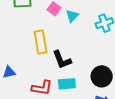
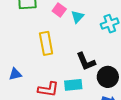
black L-shape: (62, 60) -> (86, 61), moved

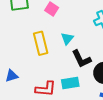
cyan triangle: (77, 17) -> (67, 39), moved

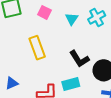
cyan triangle: (67, 39) -> (72, 19), moved

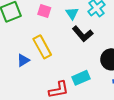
black L-shape: (79, 59) -> (83, 34), moved
blue triangle: (12, 83) -> (23, 60), moved

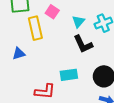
yellow rectangle: (42, 47) -> (35, 28), moved
cyan rectangle: (81, 78) -> (69, 75), moved

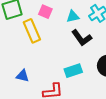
cyan triangle: (78, 21) -> (73, 16), turned 48
blue triangle: (19, 54) -> (23, 76), moved, turned 40

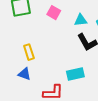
yellow rectangle: (32, 31) -> (29, 52), moved, size x0.7

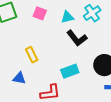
yellow rectangle: (29, 52) -> (32, 55), moved

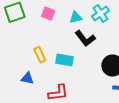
cyan rectangle: (70, 71) -> (65, 60), moved, turned 30

